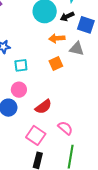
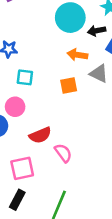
pink semicircle: (65, 128) -> (63, 153), moved
pink square: (36, 135) -> (22, 168), turned 30

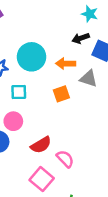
cyan circle: (70, 18) -> (32, 57), moved
pink square: (22, 168) -> (42, 179), moved, turned -30

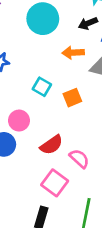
cyan circle: (32, 57) -> (43, 19), moved
cyan square: (19, 92) -> (42, 87), moved, turned 35
orange square: (61, 94) -> (72, 98), moved

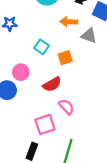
red semicircle: (51, 145) -> (52, 84), moved
pink square: (55, 183) -> (45, 124), turned 30

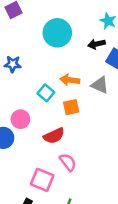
orange arrow: (69, 22) -> (70, 80), moved
pink square: (45, 124) -> (42, 180), turned 36

